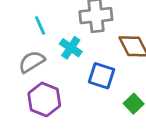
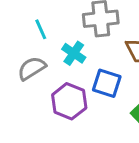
purple hexagon: (44, 99) -> (69, 101), moved

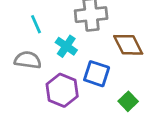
gray semicircle: (32, 68) -> (28, 60), turned 40

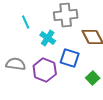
gray semicircle: (28, 60) -> (16, 64), moved

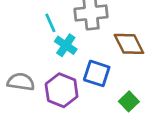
cyan line: (26, 22) -> (50, 23), moved

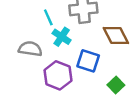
gray semicircle: (21, 82) -> (30, 49), moved

